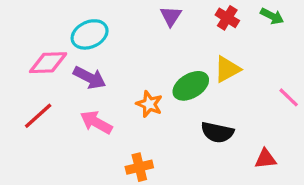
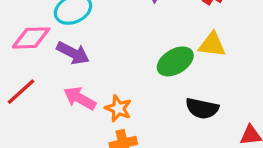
yellow triangle: (227, 69) -> (212, 45), turned 36
orange star: (149, 104) -> (118, 108), moved

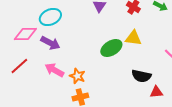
black semicircle: (202, 108) -> (141, 76), moved

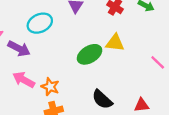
cyan ellipse: (50, 17) -> (40, 23), moved
black semicircle: (141, 76) -> (102, 99), moved, turned 30

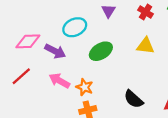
green ellipse: (90, 54) -> (101, 51), moved

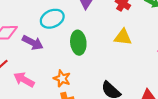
green ellipse: (101, 51) -> (78, 43), turned -65
pink arrow: (59, 81) -> (24, 80), moved

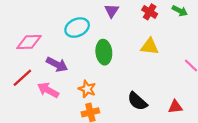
purple arrow: (33, 43) -> (57, 64), moved

